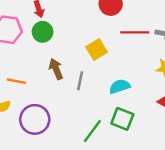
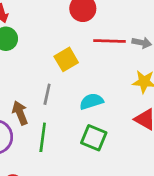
brown arrow: (56, 69) -> (20, 113), moved
green line: (92, 131) -> (43, 137), moved, turned -30

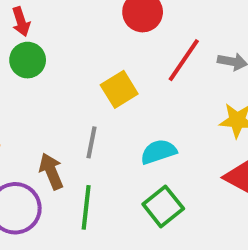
red line: (109, 41) -> (184, 60), turned -56
green square: (94, 138) -> (163, 206), turned 30

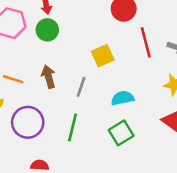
red line: (184, 60) -> (146, 42), turned -56
brown arrow: (51, 171) -> (48, 77), moved

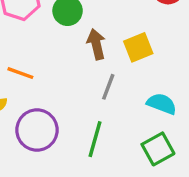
brown arrow: (48, 77) -> (96, 44), moved
cyan semicircle: (123, 98) -> (162, 104), turned 30

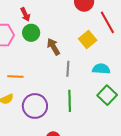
yellow square: (138, 47) -> (88, 39), moved

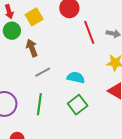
yellow square: (88, 39) -> (34, 17), moved
gray line: (68, 69) -> (43, 72), turned 49

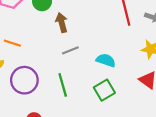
green line: (39, 104) -> (63, 85), turned -30

